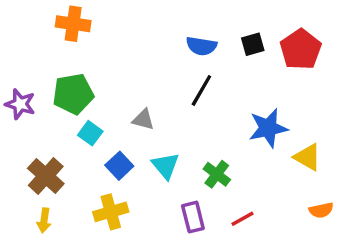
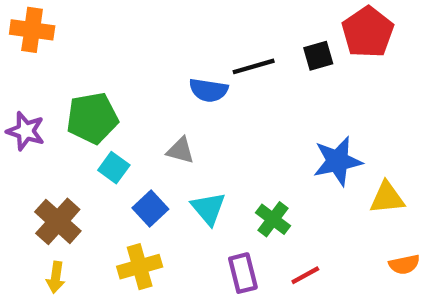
orange cross: (73, 24) -> (32, 30), moved
blue semicircle: (201, 46) -> (208, 90), moved
red pentagon: (301, 49) -> (368, 32), moved
black line: (201, 90) -> (254, 66), moved, turned 44
yellow triangle: (307, 157) -> (387, 198), turned -36

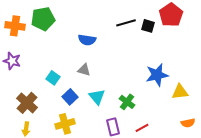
orange cross: (32, 30) -> (15, 26), moved
black square: (318, 56) -> (148, 26), turned 32
black line: (254, 66) -> (126, 23), moved
blue semicircle: (208, 90) -> (87, 40), moved
green pentagon: (92, 118) -> (43, 19), moved

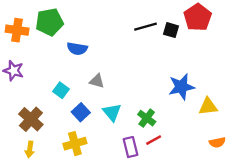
blue semicircle: (87, 40) -> (77, 49), moved
red line: (142, 128) -> (154, 140), moved

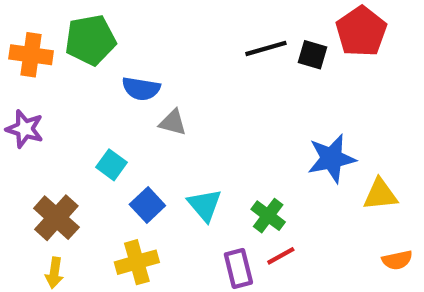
gray triangle: (97, 81) -> (173, 122), moved

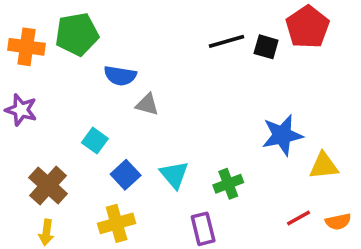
green cross: (268, 216) -> (228, 184), turned 32
red line: (281, 256) -> (298, 218), moved

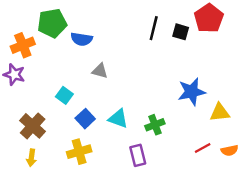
black line: (226, 41) -> (154, 28), turned -60
orange cross: (26, 47) -> (23, 45), moved, turned -30
blue semicircle: (120, 76) -> (82, 39), moved
cyan triangle: (174, 175) -> (118, 119), turned -30

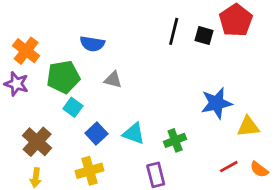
green pentagon: (52, 23) -> (63, 77), moved
orange cross: (23, 45) -> (26, 51), turned -30
orange semicircle: (230, 150) -> (259, 169), turned 49

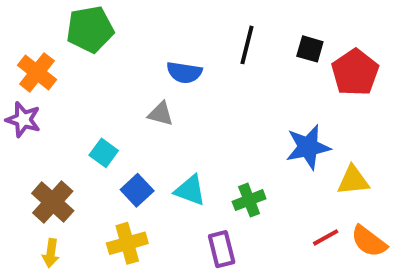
red pentagon: (236, 20) -> (355, 72), moved
black square: (204, 36) -> (310, 49), moved
blue semicircle: (92, 44) -> (184, 72), moved
green pentagon: (63, 77) -> (90, 29), moved
orange semicircle: (259, 169) -> (369, 241), size x1.4

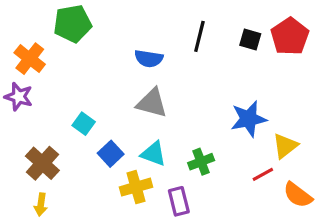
red pentagon: (355, 72) -> (290, 36), moved
gray triangle: (161, 114) -> (152, 103), moved, size x1.5
yellow triangle: (353, 180) -> (285, 146), turned -32
red line: (326, 237) -> (263, 174), moved
yellow cross: (127, 243) -> (136, 187), moved

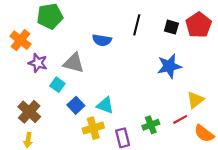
purple star: (19, 97) -> (38, 63), moved
gray triangle: (152, 103) -> (74, 63), moved
blue star: (249, 119) -> (169, 66), moved
green cross: (201, 162) -> (151, 125), moved

